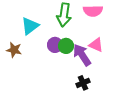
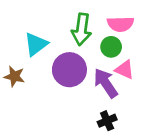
purple circle: (55, 45) -> (69, 70), size x1.6
green circle: (66, 46) -> (111, 47), moved

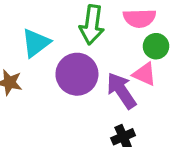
green circle: (111, 47) -> (156, 46), moved

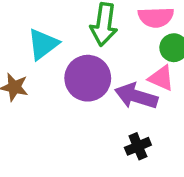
purple arrow: (121, 91) -> (136, 96), turned -39

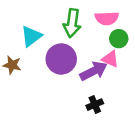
purple arrow: (136, 96) -> (94, 71), turned 136

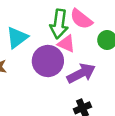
pink semicircle: (107, 18) -> (81, 19), moved, turned 40
pink triangle: (110, 59) -> (66, 44), moved

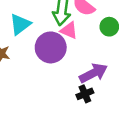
purple arrow: (81, 73) -> (93, 73), moved

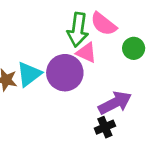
cyan triangle: (20, 24) -> (29, 74), moved

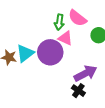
green arrow: (78, 30) -> (59, 22), size x0.7
black cross: (105, 127) -> (78, 91), turned -32

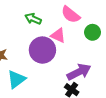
green arrow: (59, 22) -> (33, 19), moved, turned 105
cyan triangle: (25, 53) -> (16, 79), moved

